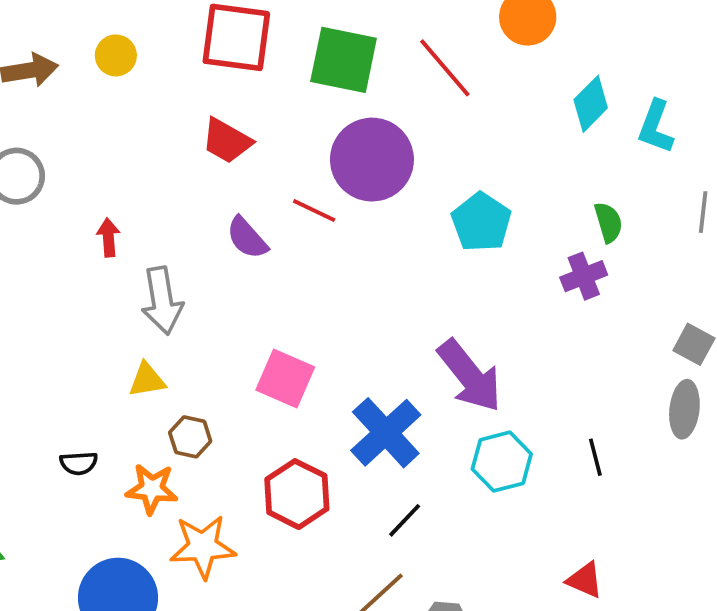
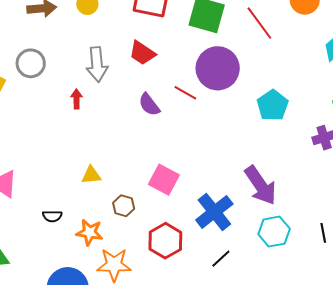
gray arrow: (162, 301) -> (97, 64), moved
brown hexagon: (190, 437) -> (124, 206), moved

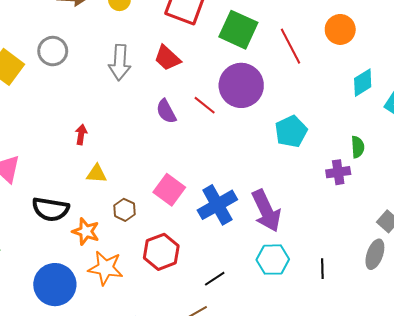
red arrow: (77, 99) -> (81, 134), moved
blue cross: (214, 212) -> (217, 205), moved
black semicircle: (52, 216) -> (51, 209), size x1.8

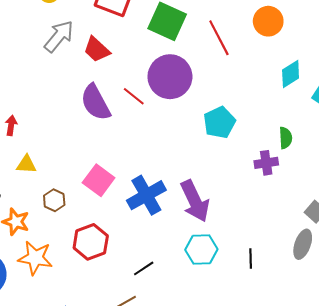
gray arrow: (120, 62) -> (59, 36), moved, turned -144
purple semicircle: (166, 111) -> (96, 102), size x1.5

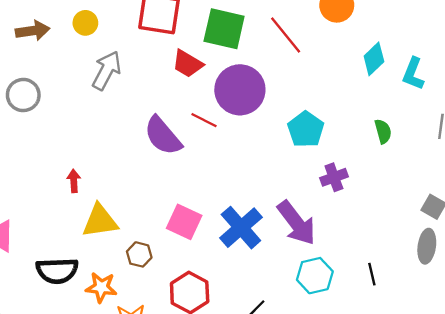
red trapezoid: (97, 49) -> (188, 64), moved
purple cross: (266, 163) -> (334, 177), moved
yellow triangle: (26, 164) -> (100, 221), size x1.6

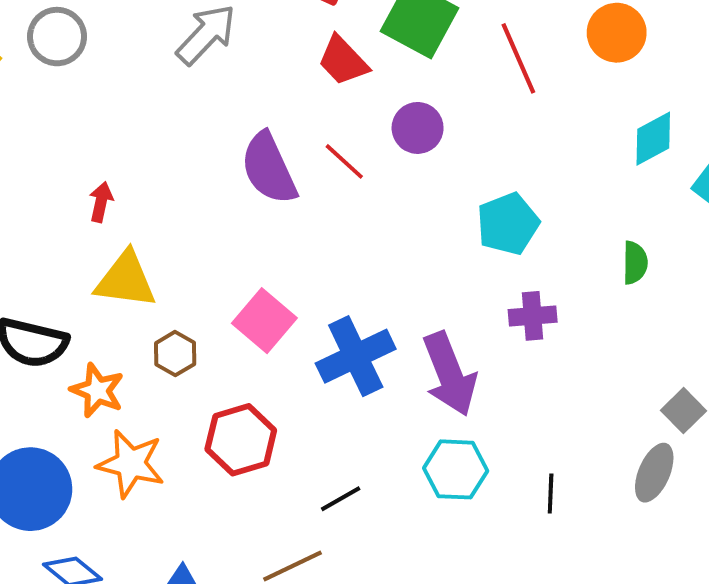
purple circle: (240, 90) -> (418, 128), size x0.6

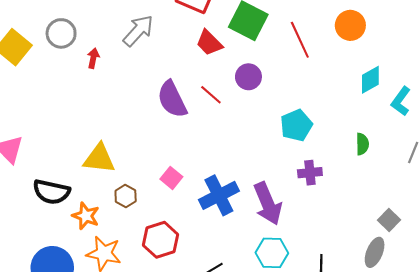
red arrow: (101, 202) -> (93, 58), moved
pink square: (264, 321) -> (171, 178), size x0.7

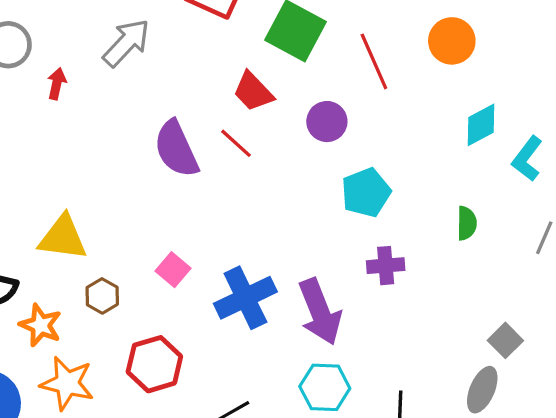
red trapezoid: (209, 43) -> (253, 92), moved
purple circle: (248, 77) -> (327, 122), moved

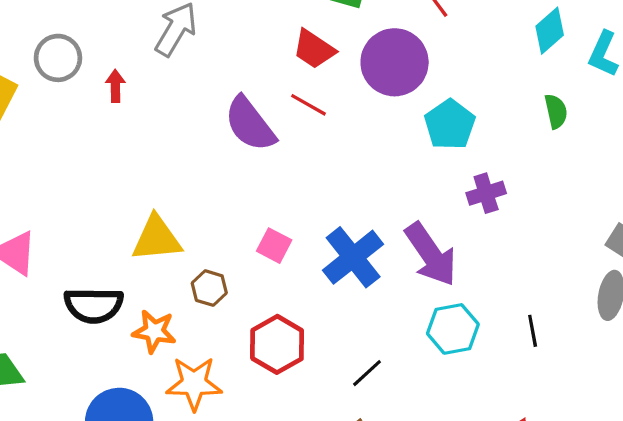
purple circle: (327, 122) -> (395, 62), size x1.6
green semicircle: (467, 223) -> (556, 111), moved

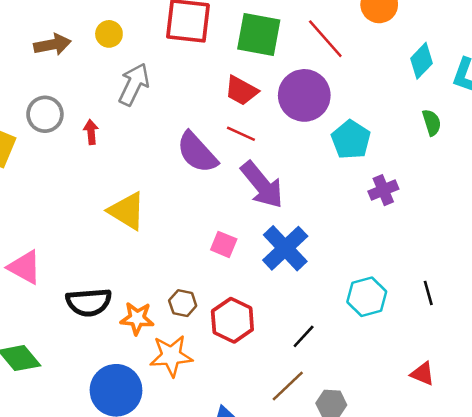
yellow triangle: (157, 239) -> (127, 211), moved, turned 42
purple arrow: (431, 254) -> (262, 185), moved
brown hexagon: (209, 288) -> (183, 303), moved

